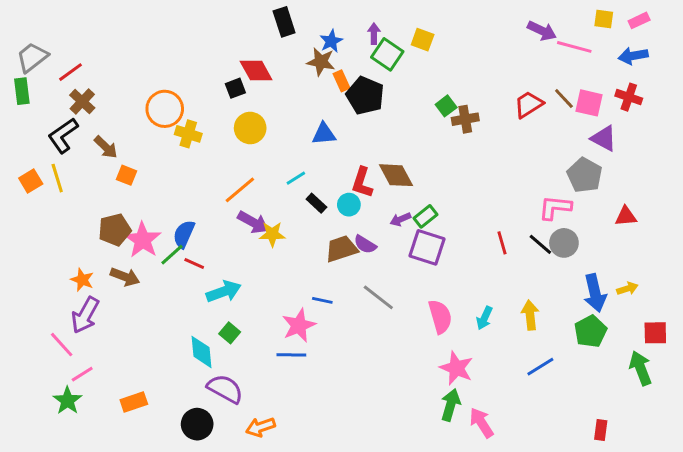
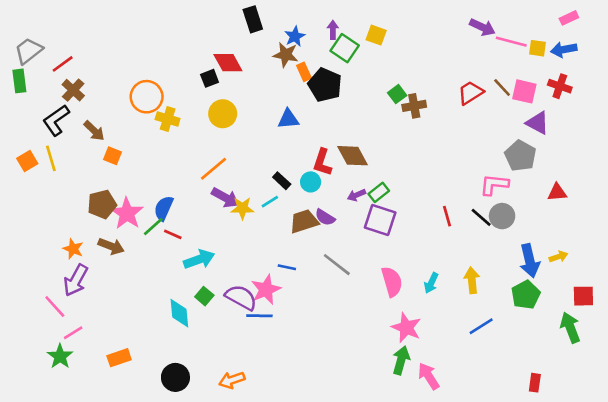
yellow square: (604, 19) -> (537, 48), moved
cyan line: (296, 178) -> (270, 202), moved
purple semicircle: (225, 389) -> (241, 297), moved

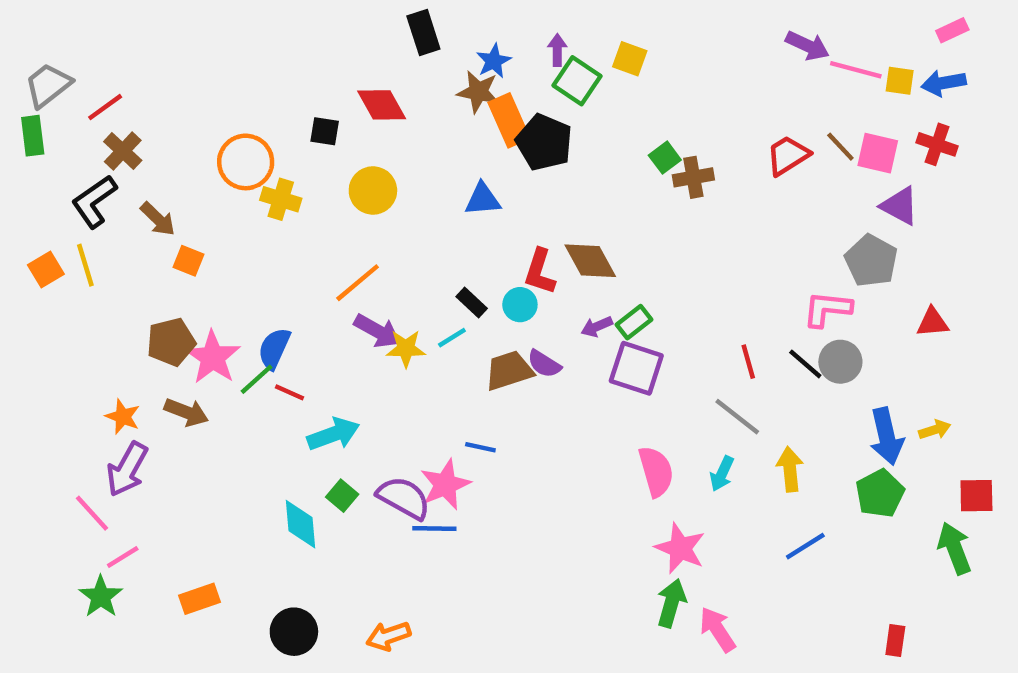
orange rectangle: (304, 72) -> (509, 120), size x1.6
black square: (210, 78) -> (325, 131), moved, turned 30
gray line: (337, 265) -> (737, 417), moved

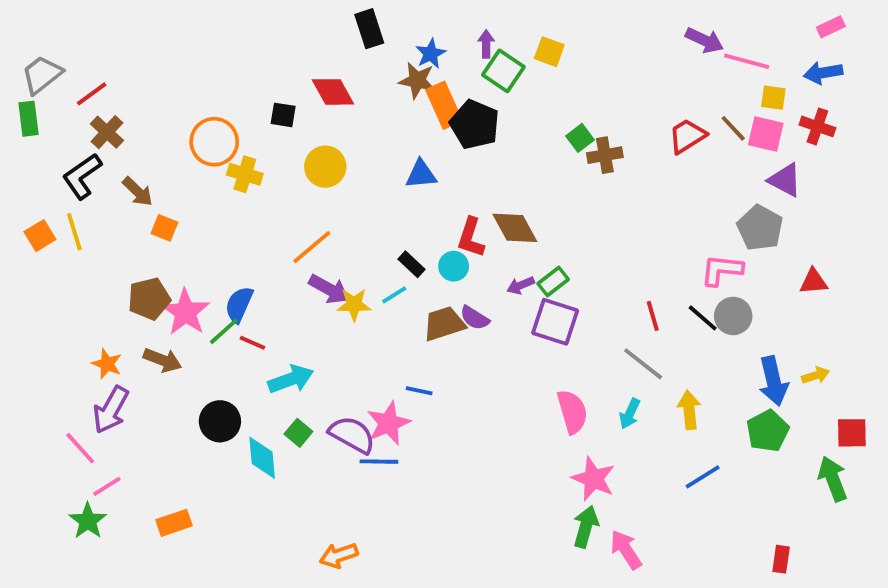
yellow square: (900, 81) -> (773, 98), moved
black circle: (294, 632) -> (220, 421), moved

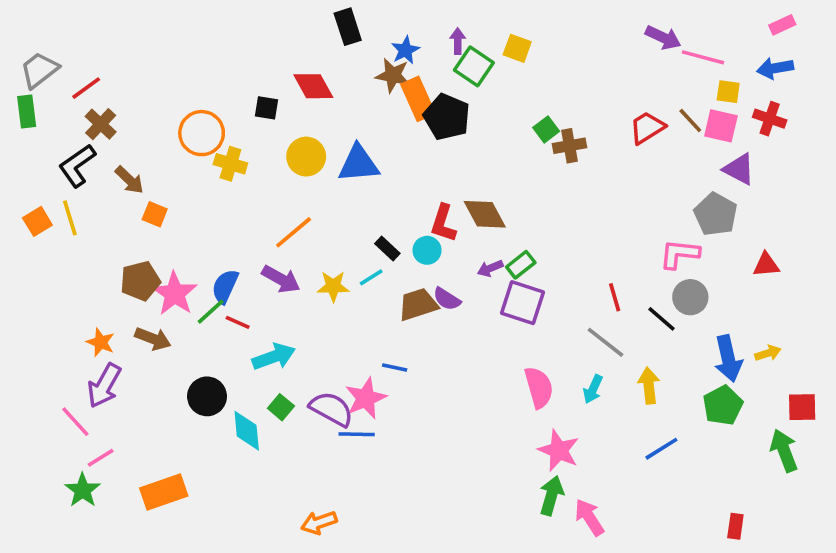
blue triangle: (421, 174) -> (358, 164), moved, size x1.4
purple arrow: (329, 289) -> (281, 279), moved
black line: (703, 318) -> (661, 319), moved
orange rectangle: (174, 523) -> (164, 492), size x1.4

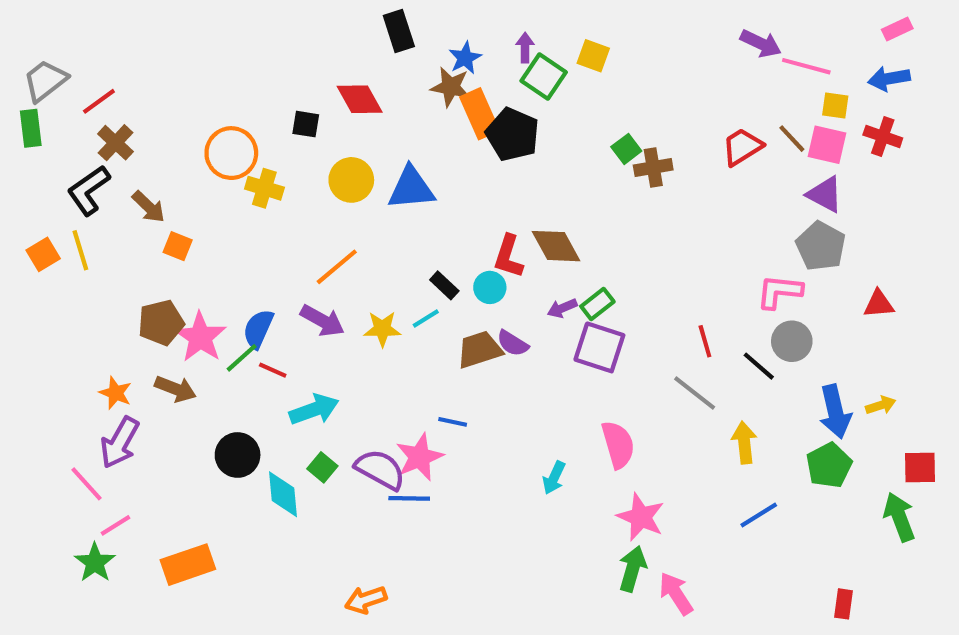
purple triangle: (739, 169) -> (825, 194), moved
cyan arrow: (593, 389) -> (554, 478), moved

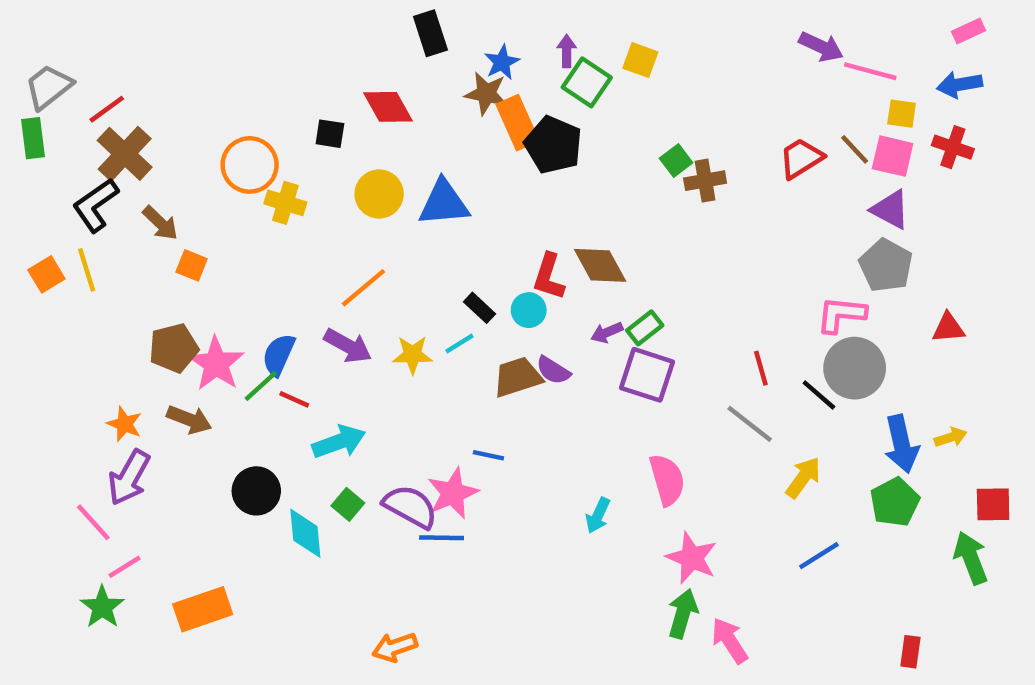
brown cross: (115, 143) -> (125, 154), size x1.4
gray circle: (792, 341) -> (855, 368), size x1.4
yellow arrow: (744, 443) -> (803, 478), turned 42

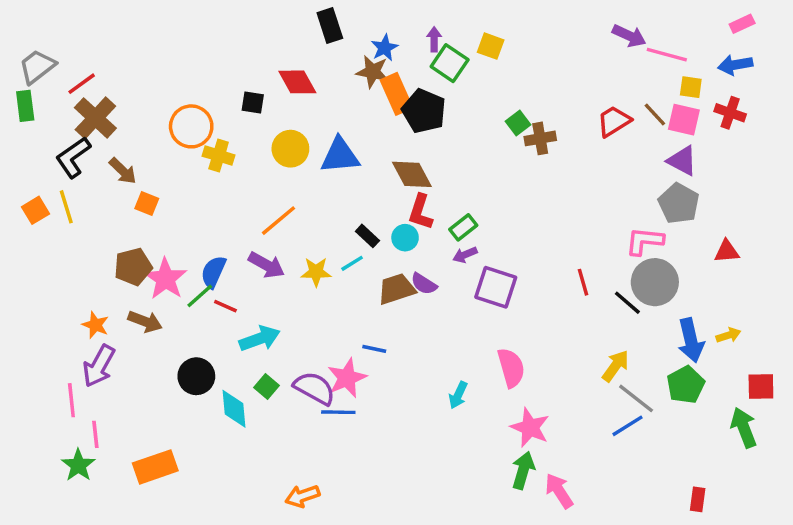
brown diamond: (600, 265) -> (412, 174), moved
green rectangle: (645, 328) -> (463, 227), moved
gray line: (750, 424) -> (636, 398), moved
pink line: (93, 522) -> (71, 400), turned 36
pink line: (125, 567) -> (95, 434), turned -64

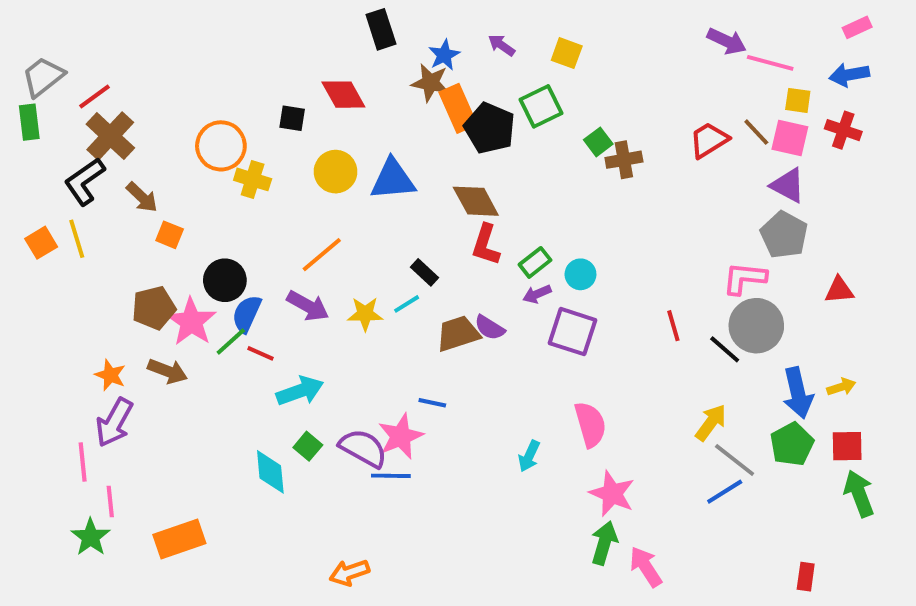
purple arrow: (434, 39) -> (501, 45), turned -55
green square: (450, 63) -> (541, 106), moved, turned 30
cyan circle: (405, 238) -> (580, 274), moved
black circle: (196, 376) -> (225, 280), moved
red square: (761, 387) -> (847, 446), moved

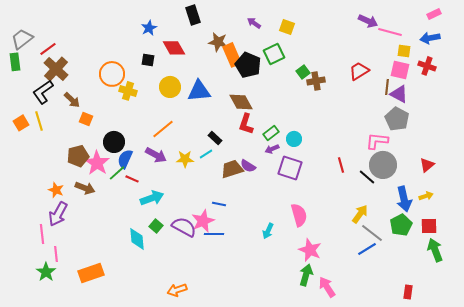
blue star: (444, 55) -> (149, 28), moved
brown line: (756, 132) -> (387, 87), moved, turned 49
red triangle: (839, 290) -> (427, 165), moved, turned -35
blue line: (391, 476) -> (214, 234), moved

